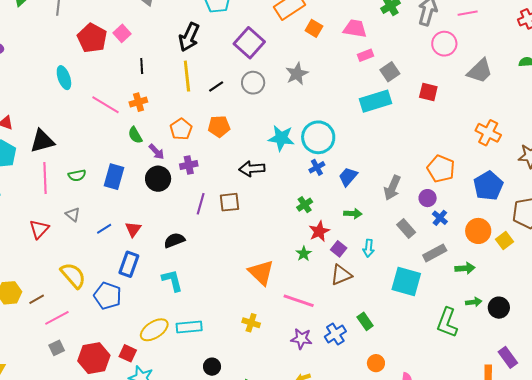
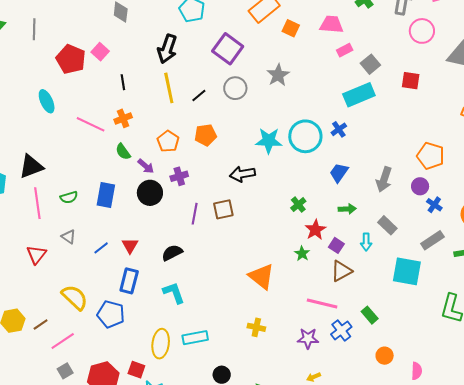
blue cross: (317, 167) -> (339, 129), moved
gray rectangle: (406, 228) -> (387, 225), moved
pink line: (299, 301) -> (322, 304), moved
yellow ellipse: (154, 330) -> (161, 344), turned -44

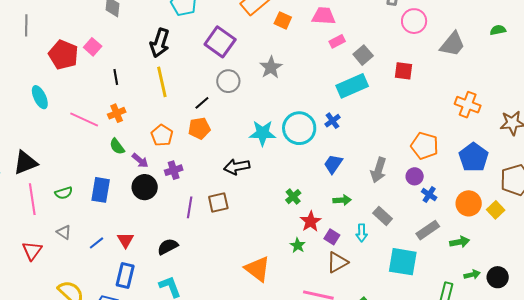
black line: (199, 95) -> (202, 103), moved

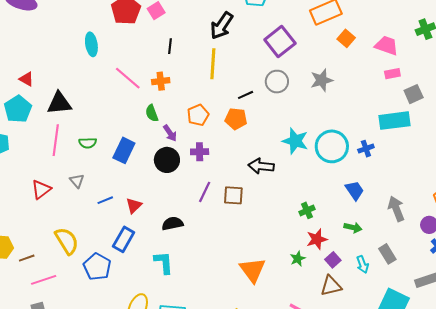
blue trapezoid: (333, 164) -> (355, 190), turned 95
gray arrow: (378, 170) -> (396, 209), turned 125
cyan arrow: (362, 233) -> (363, 264), turned -36

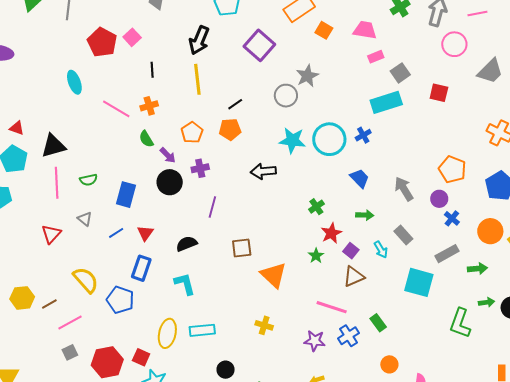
gray circle: (277, 82) -> (286, 96), moved
blue rectangle: (124, 150) -> (126, 195), moved
brown square: (233, 195) -> (242, 248), moved

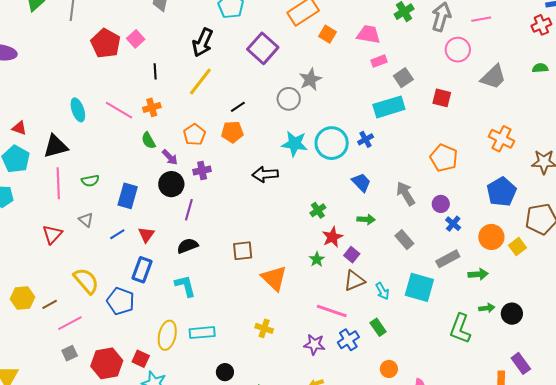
yellow line: (197, 79) -> (200, 82), turned 44
cyan ellipse: (74, 82) -> (78, 110), moved
orange pentagon: (452, 169) -> (444, 158), moved
purple line: (212, 207) -> (189, 210), moved
cyan arrow: (381, 250) -> (382, 291), moved

